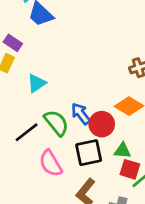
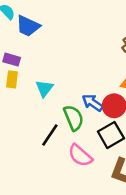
green semicircle: (56, 123) -> (74, 118), turned 35

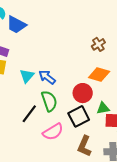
blue arrow: (93, 103) -> (47, 77), moved
pink semicircle: (80, 156) -> (53, 132), turned -75

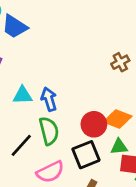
orange diamond: (99, 74) -> (118, 119), moved
cyan triangle: (27, 76) -> (23, 95), turned 42
blue arrow: (47, 77) -> (49, 99), turned 30

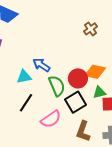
cyan triangle: (23, 95) -> (24, 77), moved
blue arrow: (49, 99) -> (41, 65), turned -30
green semicircle: (49, 131) -> (57, 86), moved

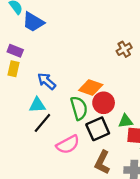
blue arrow: (41, 65) -> (47, 81), moved
orange diamond: (95, 72) -> (91, 87), moved
cyan triangle: (24, 77) -> (37, 105), moved

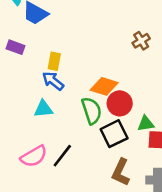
yellow rectangle: (14, 69) -> (54, 61), moved
black line: (42, 123) -> (62, 156), moved
pink semicircle: (68, 144) -> (34, 156), moved

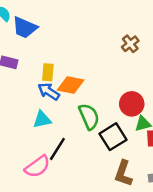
orange diamond: (104, 86) -> (71, 85), moved
red circle: (120, 103) -> (132, 104), moved
black line: (62, 156) -> (57, 149), moved

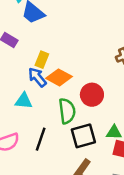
red circle: (132, 104) -> (92, 95), moved
black line: (57, 149) -> (41, 139), moved, turned -30

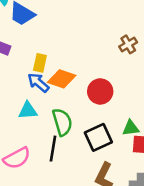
green semicircle: (67, 111) -> (62, 122), moved

